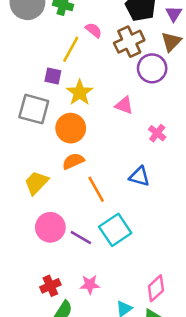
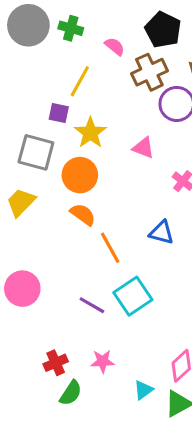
pink semicircle: (94, 30) -> (115, 46), moved
orange semicircle: (73, 161) -> (83, 214), turned 60
yellow trapezoid: (36, 183) -> (21, 202), moved
pink circle: (50, 227) -> (22, 289), moved

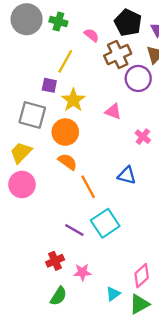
pink circle: (22, 289) -> (22, 184), moved
red cross: (56, 363) -> (55, 261), moved

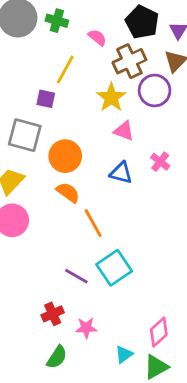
yellow star: (73, 100) -> (111, 97), moved
blue triangle: (127, 175) -> (121, 173), moved

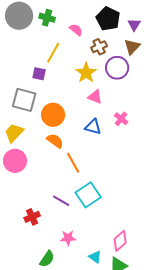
brown cross: (129, 61) -> (99, 47), size x0.7
red cross: (53, 314) -> (32, 217), moved
cyan triangle: (124, 354) -> (95, 257), turned -48

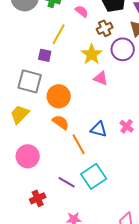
pink cross: (121, 119) -> (127, 126), moved
blue triangle: (93, 127) -> (99, 129), moved
pink circle: (15, 161) -> (28, 156), moved

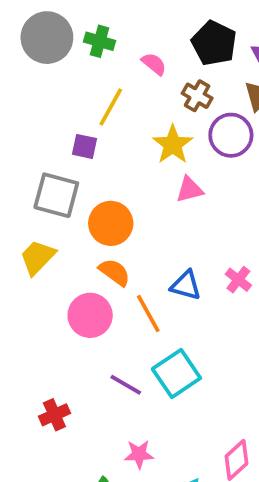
brown cross: (105, 28) -> (197, 96), turned -35
pink triangle: (101, 78) -> (190, 190), turned -35
pink circle: (28, 156) -> (90, 315), moved
red cross: (38, 198) -> (54, 415), moved

